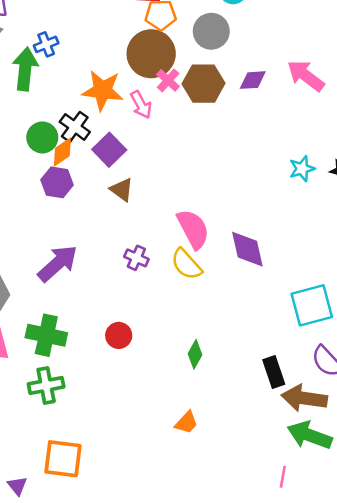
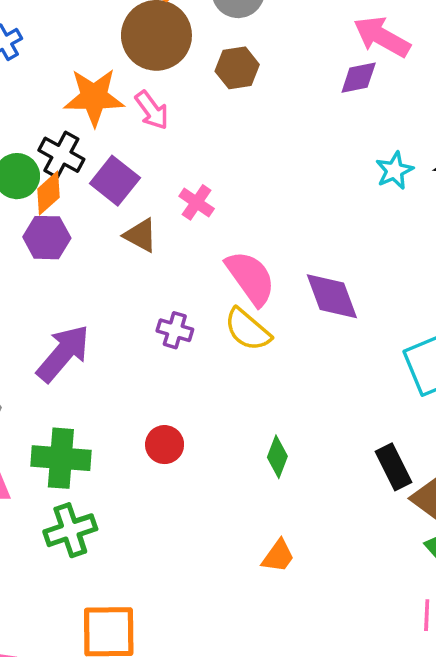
pink cross: (168, 80) -> (197, 202), moved
purple diamond: (253, 80) -> (359, 78), moved
brown hexagon: (204, 84) -> (237, 68), size x0.7

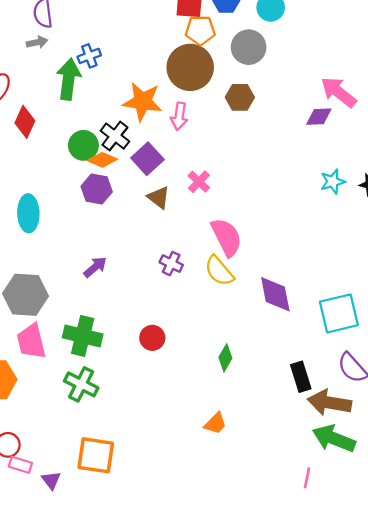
pink arrow: (152, 110) -> (179, 116), turned 36
orange diamond: (48, 193) -> (102, 160), turned 56
purple diamond: (332, 296) -> (275, 294), moved
purple arrow: (63, 353) -> (95, 267), size x0.6
green cross: (70, 530) -> (81, 384), turned 36

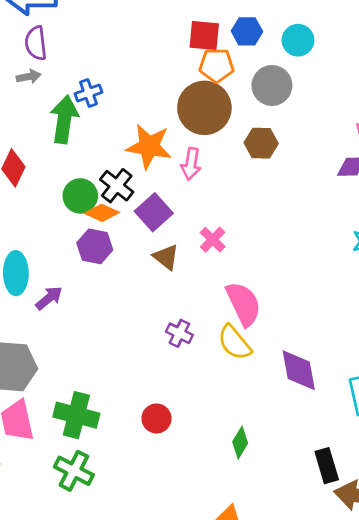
purple arrow: (95, 267) -> (49, 298), moved

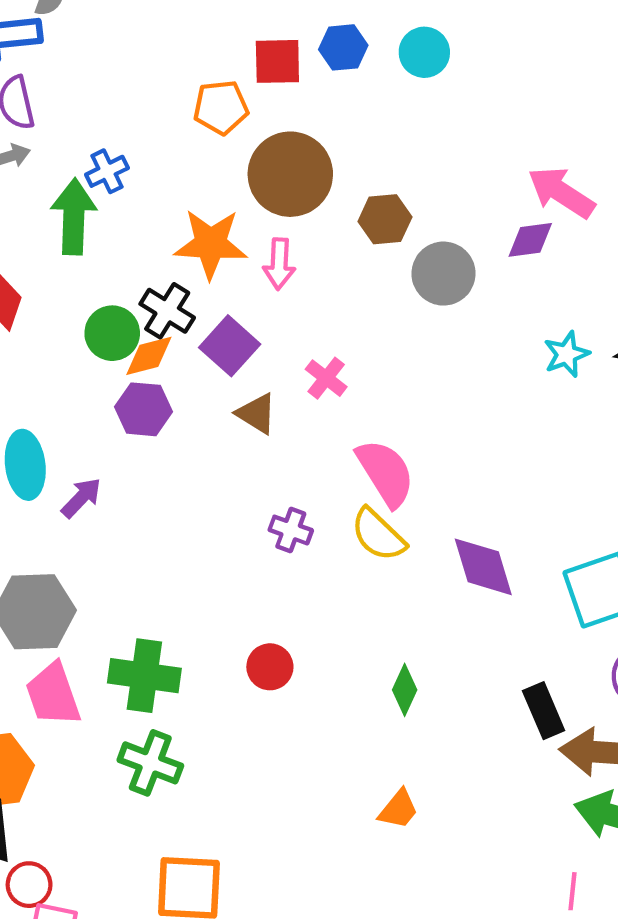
orange pentagon: (217, 65) -> (221, 107), moved
gray circle: (272, 85) -> (443, 274), moved
orange diamond: (102, 213) -> (149, 356), turned -32

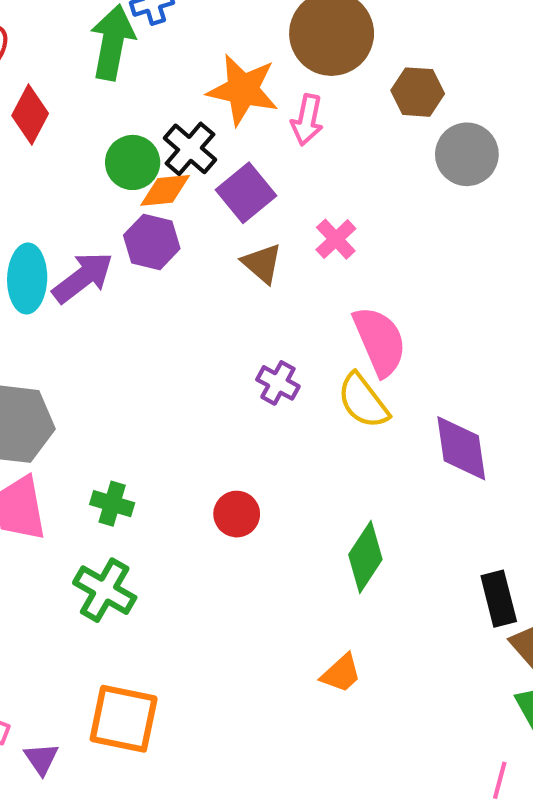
purple arrow: (81, 498) -> (83, 278), moved, size x1.4
green cross: (144, 676) -> (112, 504), size x0.6
green diamond: (405, 690) -> (365, 557), size x1.4

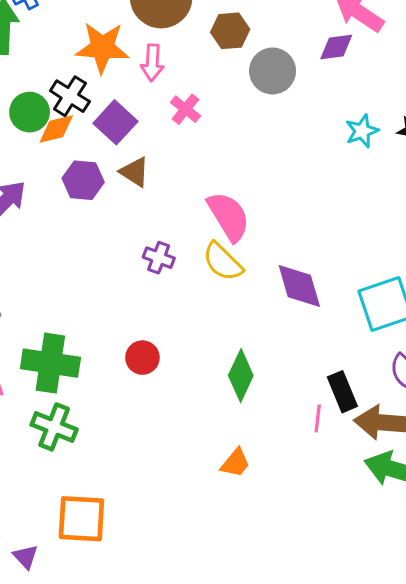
pink cross: (336, 239) -> (185, 109), moved
purple hexagon: (152, 242) -> (83, 180), moved
green cross: (112, 504) -> (50, 363), size x1.8
pink line: (500, 780) -> (318, 418), moved

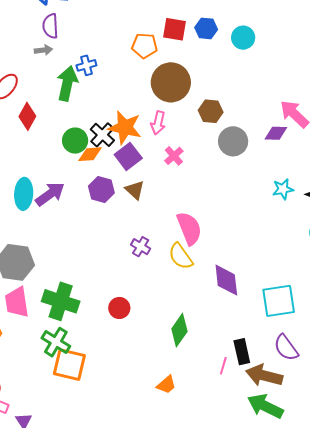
orange star: (102, 48) -> (125, 127), moved
orange square: (81, 519) -> (69, 365), moved

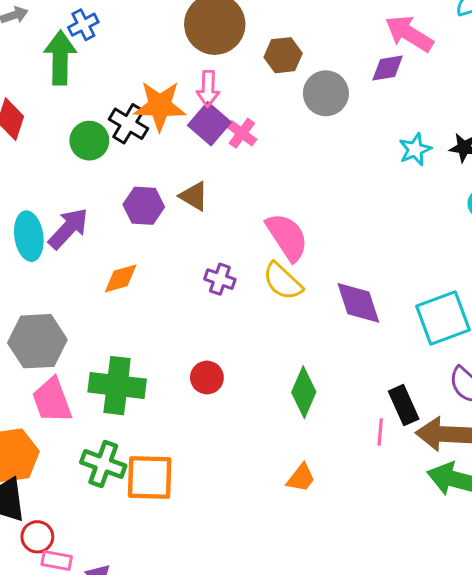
orange diamond: (90, 154) -> (121, 278), moved
purple square: (128, 156) -> (209, 124), moved
green cross: (56, 342) -> (103, 464), moved

